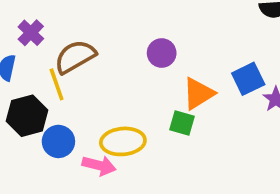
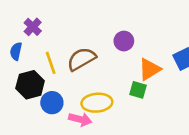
brown semicircle: (75, 57) -> (81, 59), moved

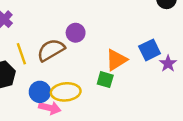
purple circle: (124, 41) -> (76, 33), moved
blue circle: (52, 103) -> (40, 92), moved

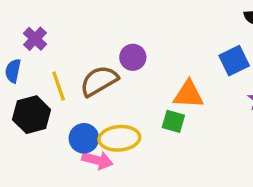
blue square: (150, 50) -> (234, 61), moved
orange triangle: (116, 60) -> (189, 94), turned 35

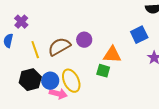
purple circle: (133, 57) -> (84, 40), moved
black hexagon: (32, 115) -> (30, 80), moved
yellow ellipse: (119, 138) -> (71, 81), turned 70

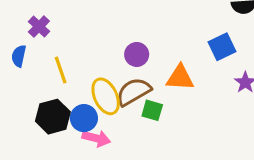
brown semicircle: (59, 47) -> (134, 92), moved
green square: (103, 71) -> (152, 110), moved
yellow ellipse: (71, 81) -> (106, 96), moved

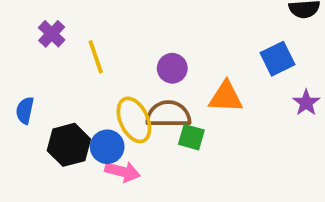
blue semicircle: (19, 56) -> (25, 110), moved
yellow line: (61, 70) -> (96, 57), moved
brown semicircle: (134, 92) -> (168, 114), turned 30

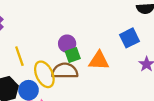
yellow line: (96, 57) -> (19, 56), moved
green square: (191, 137) -> (73, 55), moved, turned -35

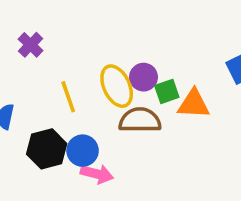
green square: (73, 55) -> (167, 91), moved
yellow ellipse: (44, 74) -> (117, 86), moved

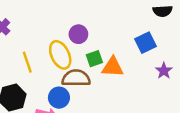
purple circle: (144, 77) -> (78, 34), moved
blue circle: (83, 151) -> (59, 98), moved

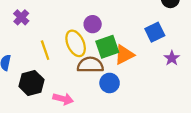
green square: (94, 59) -> (107, 47), size x1.5
orange triangle: (113, 67) -> (124, 55), turned -30
blue circle: (59, 98) -> (110, 83), moved

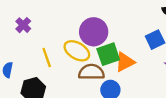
purple circle: (93, 24) -> (94, 32), size x1.6
yellow ellipse: (76, 43) -> (77, 51), turned -35

